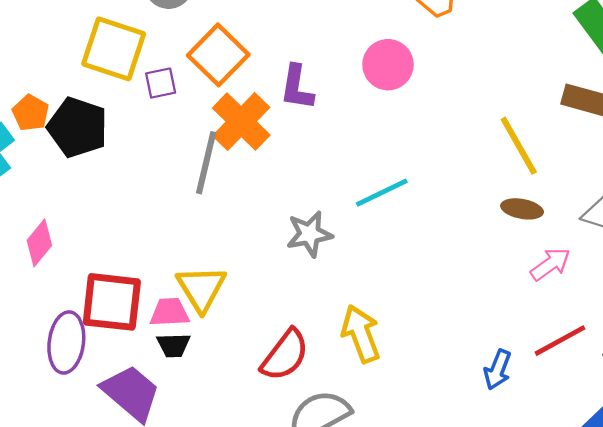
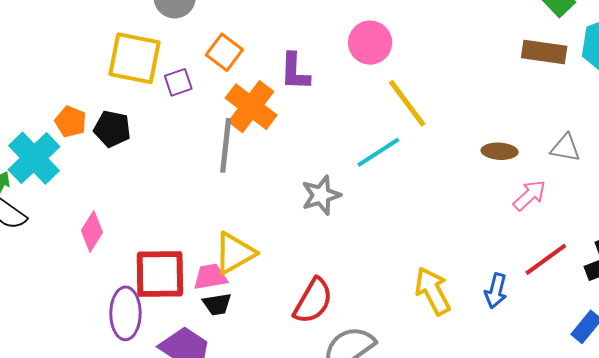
orange square: (218, 55) -> (224, 52), size x0.7
black pentagon: (78, 127) -> (112, 129), size x0.7
yellow line: (519, 146) -> (407, 103), moved
yellow triangle: (201, 288) -> (235, 253), turned 39
yellow arrow: (361, 334) -> (433, 291), moved

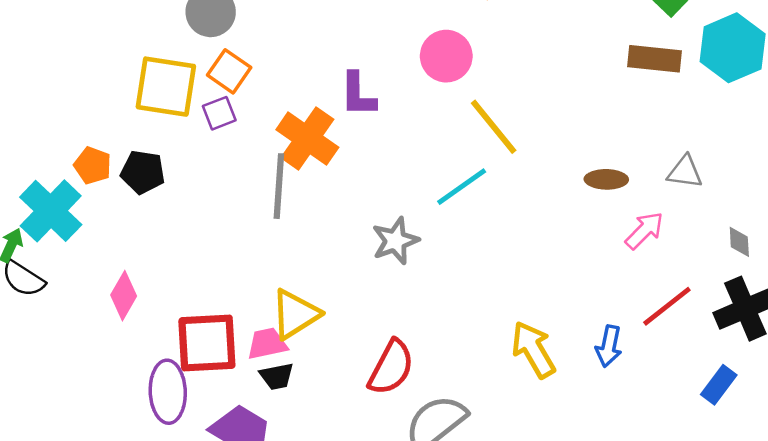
orange square: (224, 52) -> (229, 71), moved

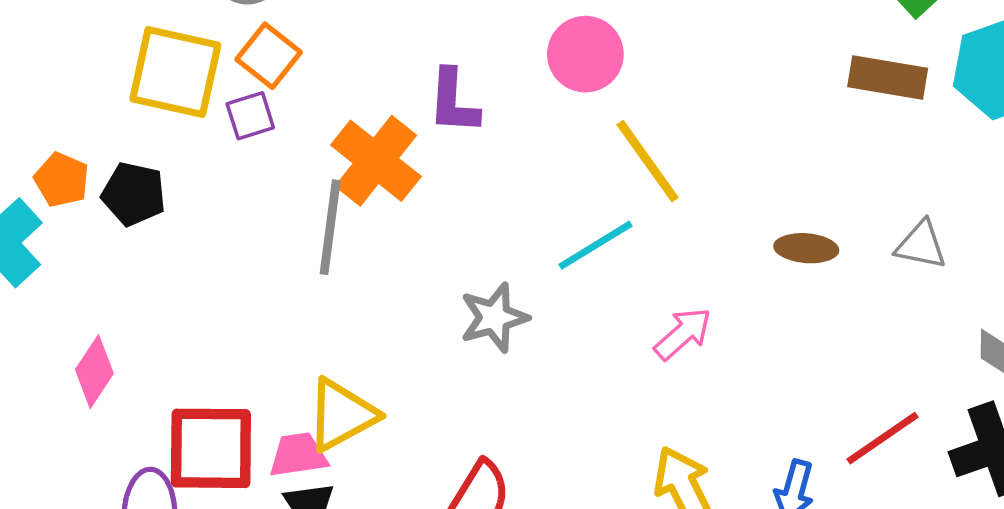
pink arrow: (644, 231) -> (683, 334), moved

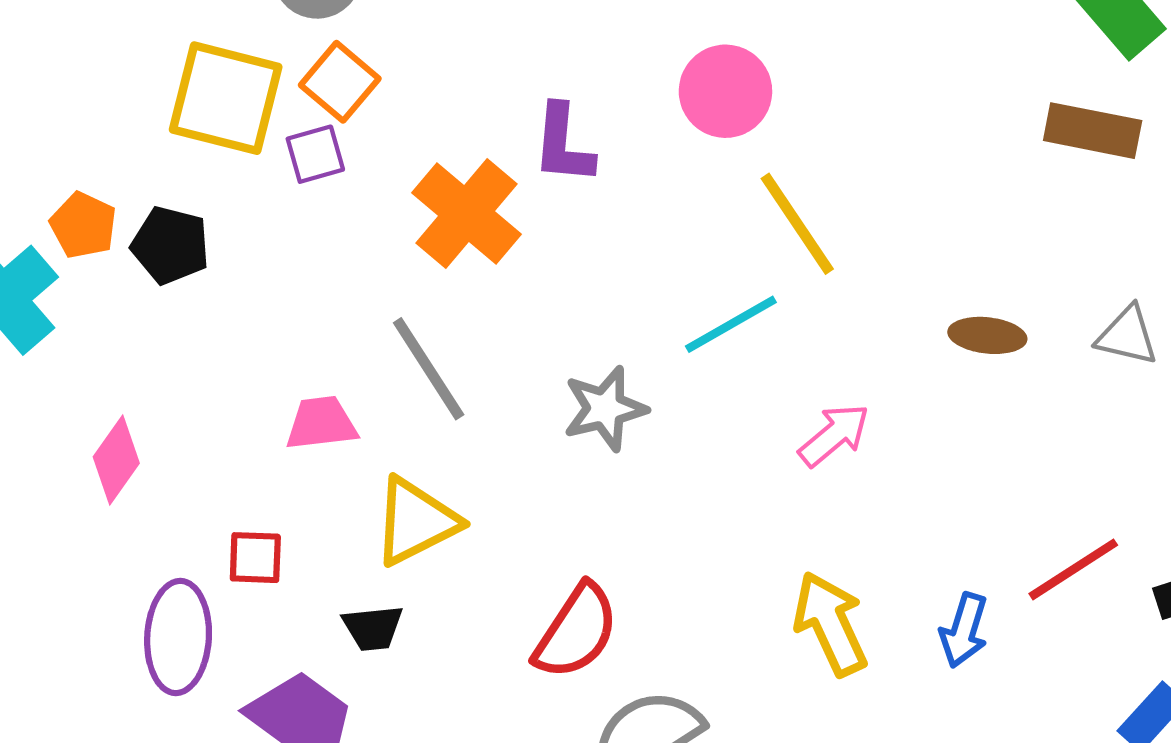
gray line: (330, 227) -> (429, 369), moved, turned -42
red square: (211, 448) -> (255, 558), size x0.5
pink trapezoid: (298, 455) -> (321, 423), moved

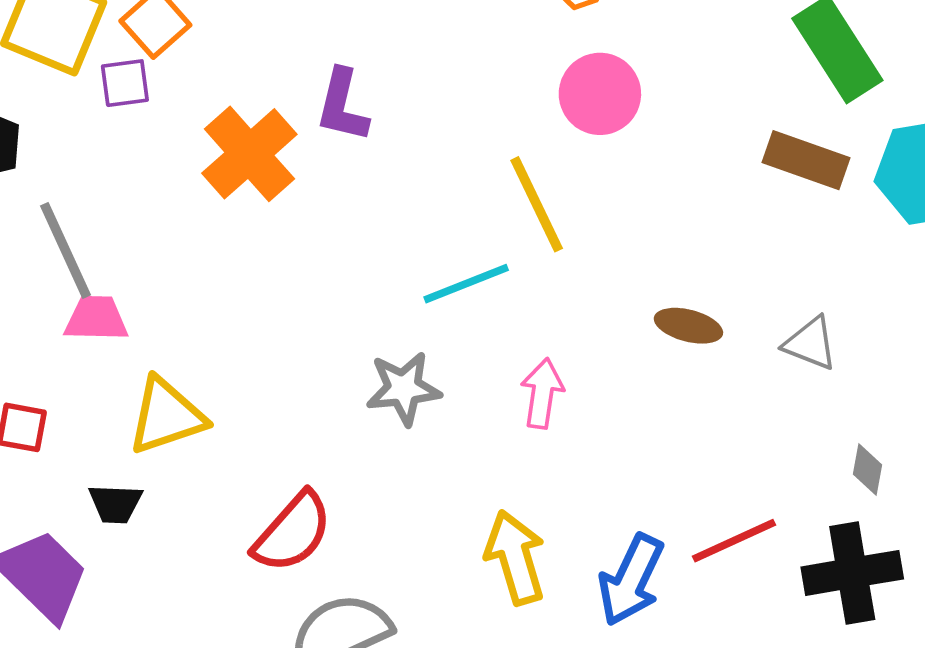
pink circle: (725, 91) -> (600, 94), moved
gray line: (429, 369) -> (66, 250), moved
gray star: (605, 409) -> (403, 388), moved
pink arrow: (834, 435) -> (542, 393), turned -50
blue arrow: (964, 630) -> (631, 580), size x1.4

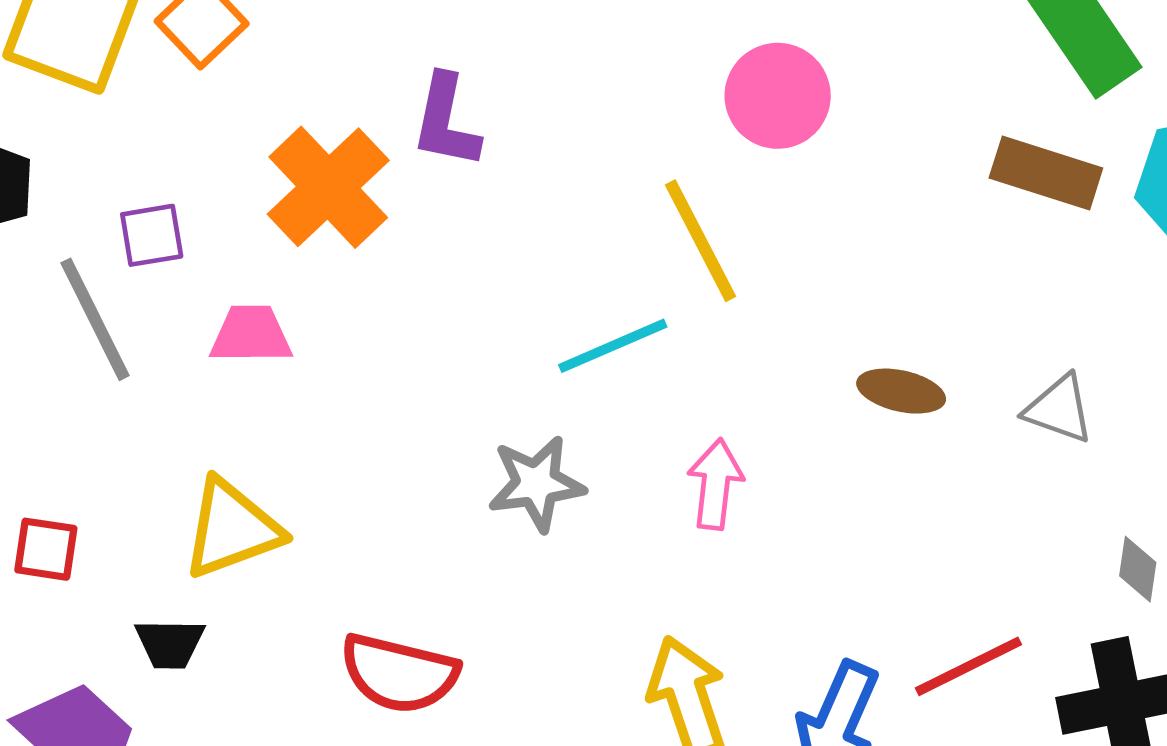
purple square: (125, 83) -> (152, 235), moved
pink trapezoid: (96, 318) -> (251, 335), moved
red semicircle: (293, 532) -> (399, 673), turned 64

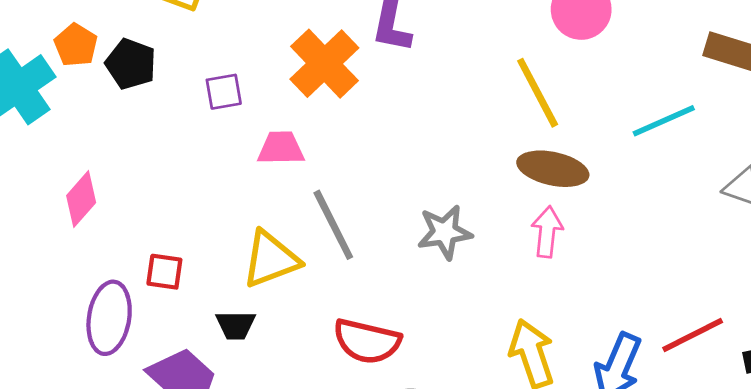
gray line: (95, 319) -> (333, 225), moved
cyan line: (613, 346) -> (664, 121), moved
brown ellipse: (901, 391) -> (553, 169), moved, size x1.4

